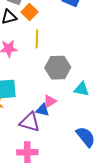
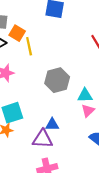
yellow line: (37, 39) -> (29, 46), moved
pink triangle: (50, 101) -> (88, 111), moved

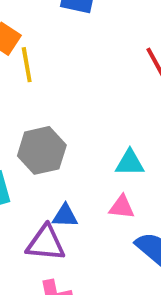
gray hexagon: (57, 80) -> (42, 150), moved
pink triangle: (88, 111) -> (122, 207), moved, turned 48

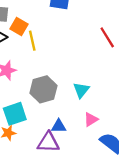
cyan triangle: (130, 163) -> (81, 90), moved, turned -48
pink triangle: (122, 207) -> (91, 119), turned -35

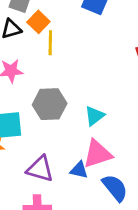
pink triangle: (91, 119) -> (98, 154), size x1.6
blue triangle: (59, 126) -> (79, 170), moved

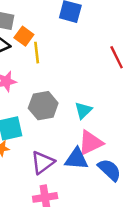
purple triangle: (40, 169) -> (43, 162), turned -45
blue triangle: (79, 170) -> (76, 159), size x1.5

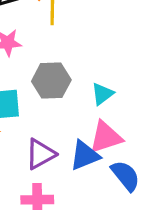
blue triangle: (76, 159) -> (85, 156), turned -35

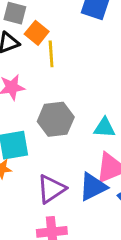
cyan triangle: (102, 94) -> (104, 128), turned 45

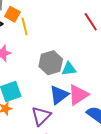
gray hexagon: (56, 119) -> (51, 63), moved
blue triangle: (93, 187) -> (59, 95), moved

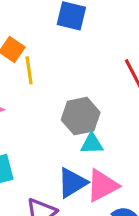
gray hexagon: (51, 63) -> (81, 116), moved

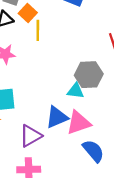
gray hexagon: (81, 116) -> (89, 75), moved

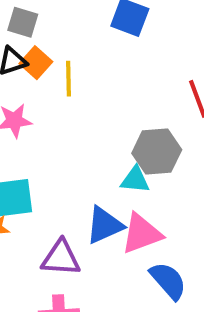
orange square: (28, 13) -> (36, 63), moved
purple triangle: (31, 136) -> (61, 258), turned 35

